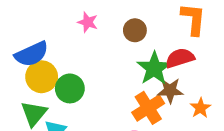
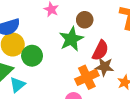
red semicircle: (180, 58) -> (100, 50), moved, turned 126
green star: (154, 68) -> (71, 39), moved

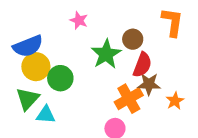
brown circle: (85, 20) -> (133, 39), moved
cyan triangle: (17, 85) -> (46, 115), turned 49

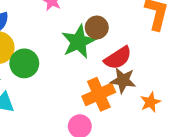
brown circle: (133, 39) -> (97, 27), moved
red semicircle: (142, 65) -> (118, 58), turned 30

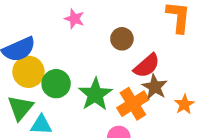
green star: (78, 42) -> (95, 94), moved
brown star: (123, 80) -> (155, 87), turned 30

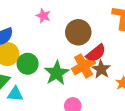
brown circle: (122, 39) -> (78, 32), size x1.5
orange cross: (133, 104) -> (84, 66), moved

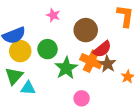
green circle: (28, 64) -> (48, 49), moved
orange cross: (84, 66) -> (91, 61), turned -35

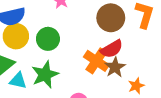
brown circle: (86, 30) -> (111, 18), moved
green star: (66, 68) -> (45, 75), moved

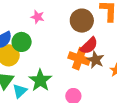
green circle: (48, 39) -> (22, 42), moved
cyan triangle: (18, 81) -> (20, 91), turned -42

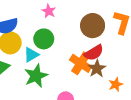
green circle: (22, 42) -> (44, 39), moved
cyan triangle: (20, 91) -> (31, 55), moved

